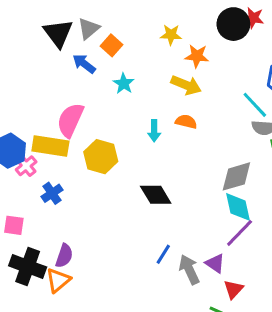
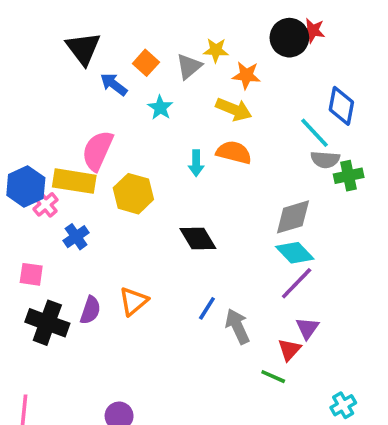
gray triangle: (89, 29) -> (189, 66), moved
orange semicircle: (186, 122) -> (234, 152), size x1.4
cyan diamond: (238, 207) -> (295, 253), turned -32
purple triangle: (215, 263) -> (307, 328), moved, turned 30
orange triangle: (58, 280) -> (133, 301), moved

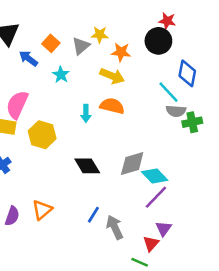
black circle: (289, 38) -> (158, 41), moved
gray diamond: (293, 217) -> (132, 163), moved

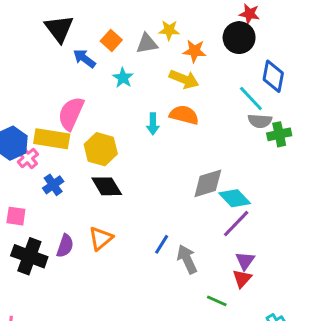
gray triangle: (81, 46) -> (147, 44), turned 30
black diamond: (87, 166) -> (107, 186), moved
red triangle: (151, 244) -> (242, 279), moved

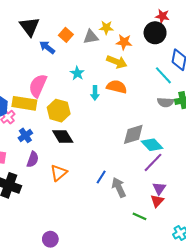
cyan star: (123, 78) -> (77, 73), moved
gray semicircle: (260, 121) -> (165, 102), moved
purple semicircle: (65, 246) -> (33, 159), moved

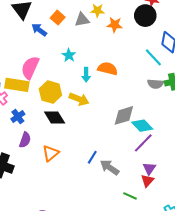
yellow arrow: (117, 62) -> (79, 99), moved
gray arrow: (119, 187) -> (110, 167), turned -30

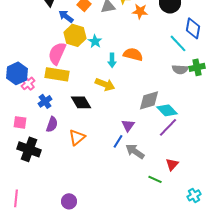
yellow rectangle: (17, 85) -> (57, 74), moved
yellow hexagon: (50, 92) -> (75, 35), moved
purple triangle: (149, 168) -> (128, 125), moved

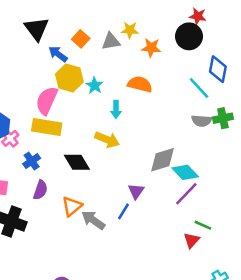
orange semicircle: (133, 54) -> (140, 84), moved
gray arrow: (135, 151) -> (93, 220), moved
green line: (155, 179) -> (203, 225), moved

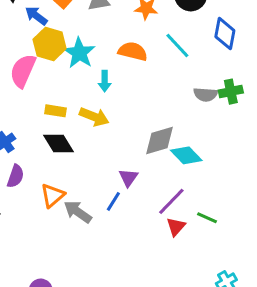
cyan star: (95, 85) -> (79, 53), size x1.5
cyan line: (199, 88) -> (177, 45), moved
yellow rectangle: (47, 127) -> (56, 111), moved, size x0.6
purple line: (186, 194) -> (171, 201), moved
red triangle: (191, 240) -> (176, 227), moved

